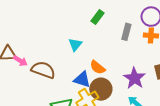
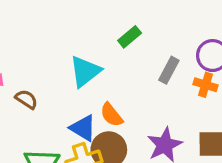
cyan triangle: (75, 45) -> (85, 71), size x1.5
brown semicircle: (43, 70) -> (26, 99), size x0.6

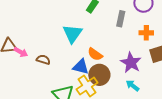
orange cross: (206, 85) -> (146, 33), moved

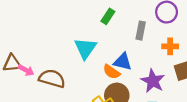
brown semicircle: (43, 60) -> (52, 79), size x1.6
blue triangle: (81, 67) -> (123, 62), moved

